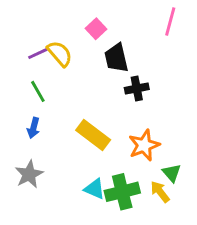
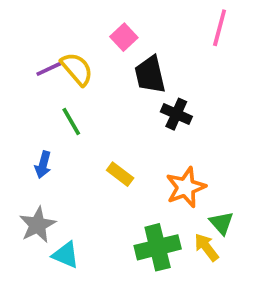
black cross: (137, 88) -> (176, 114), turned 35
green line: (38, 91) -> (71, 122), moved
yellow rectangle: (93, 135) -> (120, 174), size x0.6
cyan triangle: (95, 189) -> (66, 255), moved

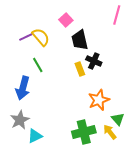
blue arrow: (43, 165) -> (23, 88), size x1.6
yellow rectangle: (120, 174) -> (80, 69), moved, turned 32
cyan triangle: (66, 255) -> (35, 136), turned -49

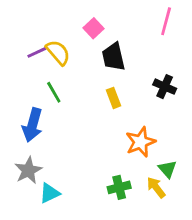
black cross: (94, 61) -> (165, 87), moved
green cross: (84, 132) -> (119, 187), size x0.7

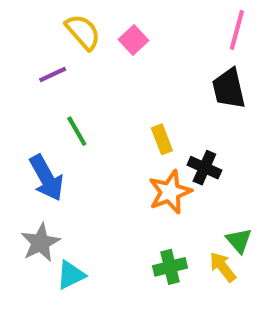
yellow semicircle: (58, 52) -> (83, 32), moved
black trapezoid: (113, 57) -> (229, 89), moved
black cross: (165, 87) -> (204, 168), moved
blue arrow: (32, 125) -> (46, 178), turned -44
orange star: (140, 142) -> (170, 192), moved

